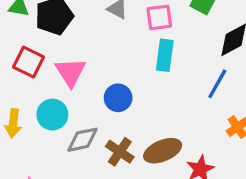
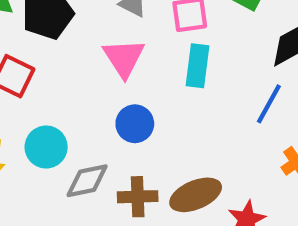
pink triangle: (70, 72) -> (124, 58), moved
brown cross: (120, 152) -> (138, 197), turned -36

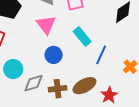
cyan rectangle: (198, 66) -> (82, 36), moved, turned -42
blue line: (269, 104) -> (101, 55), moved

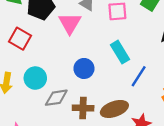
pink triangle: (46, 25) -> (70, 23), moved

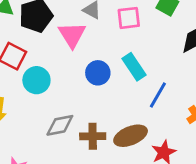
blue circle: (84, 68) -> (98, 73), moved
cyan circle: (35, 78) -> (36, 80), moved

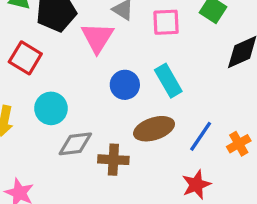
cyan circle: (36, 80) -> (51, 108), moved
blue line: (158, 95) -> (201, 136), moved
brown ellipse: (131, 136) -> (154, 129), moved

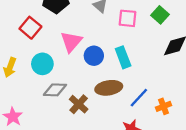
pink triangle: (97, 38) -> (71, 42), moved
brown cross: (113, 160) -> (79, 104), turned 30

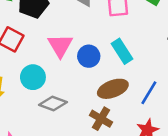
gray diamond: (55, 90) -> (53, 103), turned 30
brown cross: (79, 104) -> (101, 119), moved

